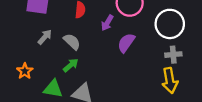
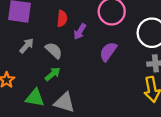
purple arrow: (107, 23) -> (80, 32), moved

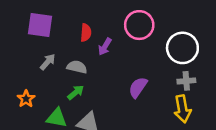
gray semicircle: (54, 50) -> (77, 67), turned -30
purple semicircle: (108, 52) -> (138, 87), moved

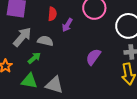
gray arrow: (48, 62) -> (22, 37), size x1.5
green arrow: (76, 92) -> (34, 58), moved

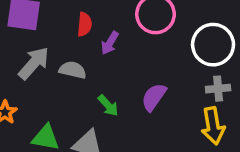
green arrow: (34, 58) -> (108, 105), moved, turned 88

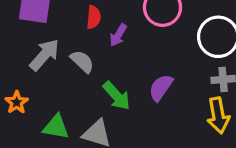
gray semicircle: (73, 70) -> (82, 61), turned 30
green arrow: (108, 105) -> (117, 96), size x1.4

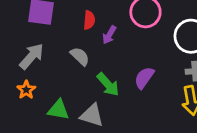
gray arrow: (44, 55) -> (32, 56), moved

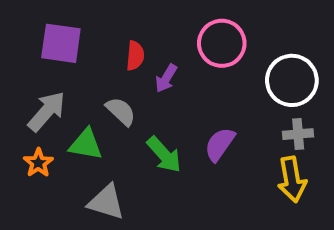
green triangle: (58, 110) -> (86, 144), moved
gray triangle: (92, 115) -> (106, 202), moved

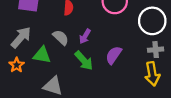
purple arrow: (166, 78) -> (85, 36), moved

